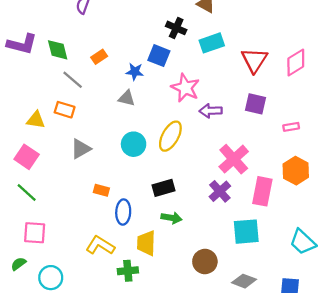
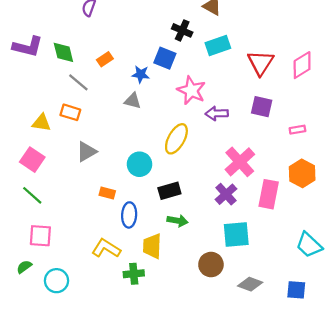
cyan circle: (134, 144) -> (140, 164), moved
cyan square: (246, 232) -> (236, 235), moved

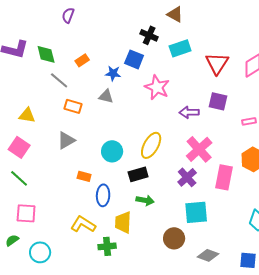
orange rectangle: (70, 112) -> (73, 106), moved
purple arrow: (217, 113) -> (189, 112), moved
yellow ellipse: (176, 139) -> (151, 145), moved

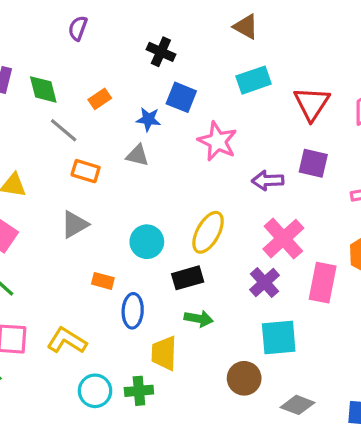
black cross: (149, 35) -> (161, 52), moved
yellow L-shape: (83, 224) -> (67, 341), moved
cyan circle: (40, 252) -> (95, 391), moved

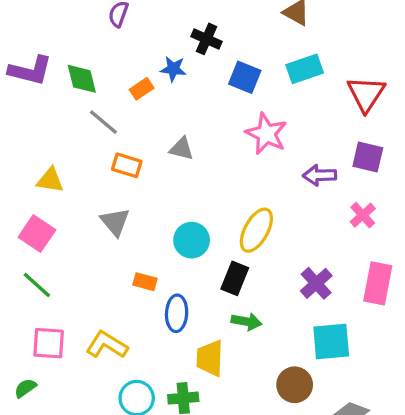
blue square: (181, 97) -> (245, 77), moved
blue star: (148, 119) -> (173, 69), moved
gray triangle: (75, 224) -> (115, 222), turned -40
pink cross: (283, 239) -> (363, 215), moved, size x0.6
black rectangle: (188, 278) -> (235, 278), turned -52

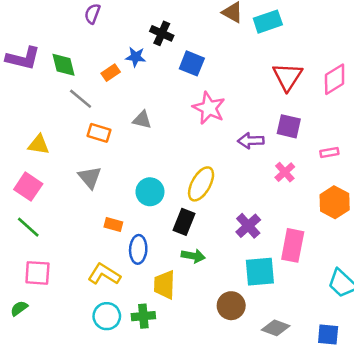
cyan rectangle: (305, 69) -> (268, 22), moved
pink rectangle: (378, 283) -> (293, 245), moved
yellow L-shape: (107, 345) -> (104, 274), moved

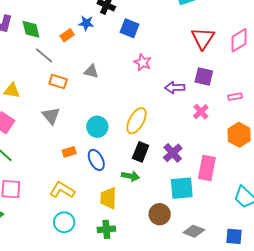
pink star: (209, 108) -> (143, 62), size x0.7
black rectangle: (184, 222) -> (141, 152), moved
orange rectangle: (113, 225) -> (69, 152), turned -32
blue ellipse: (138, 249) -> (96, 160), moved, turned -30
green cross: (143, 316) -> (106, 229), moved

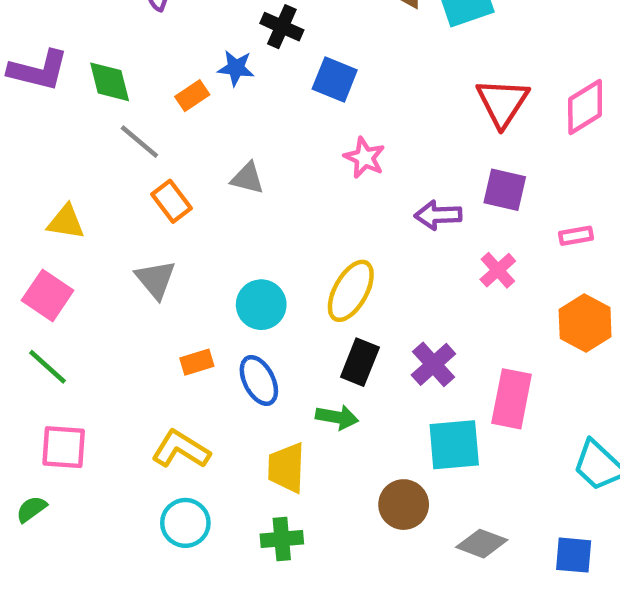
orange rectangle: (58, 82) -> (172, 201), turned 36

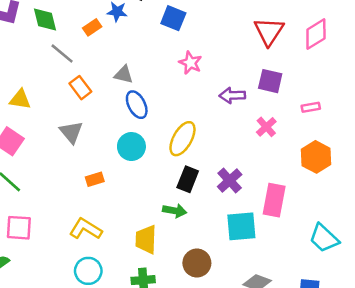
blue ellipse: (259, 380) -> (137, 105), moved
brown circle: (404, 505) -> (197, 263), moved

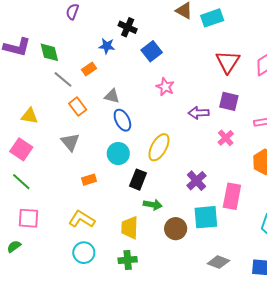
blue square: (173, 18) -> (152, 51), turned 30
orange rectangle: (92, 27) -> (89, 69), moved
black rectangle: (188, 179) -> (138, 180), moved
brown circle: (197, 263) -> (176, 229), moved

